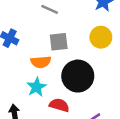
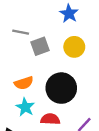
gray square: (59, 42) -> (40, 46), moved

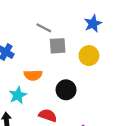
black circle: (61, 88) -> (66, 90), size x0.7
cyan star: (25, 107) -> (18, 95), moved

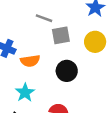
orange semicircle: (33, 75) -> (30, 61), moved
black circle: (66, 90) -> (67, 71), moved

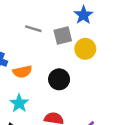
gray square: (61, 35) -> (63, 36), moved

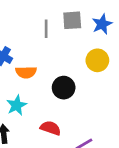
gray line: (33, 29) -> (46, 29), turned 63
gray square: (63, 36) -> (72, 20), moved

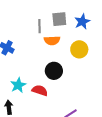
orange semicircle: (26, 72) -> (52, 40), moved
red semicircle: (51, 128) -> (40, 90), moved

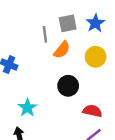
orange semicircle: (52, 40) -> (62, 50), turned -42
red semicircle: (40, 90) -> (92, 111), moved

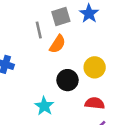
yellow circle: (96, 57) -> (95, 67), moved
cyan star: (27, 108) -> (44, 106), moved

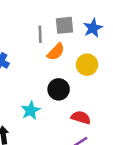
yellow circle: (95, 67) -> (87, 65), moved

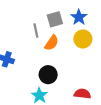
yellow circle: (87, 65) -> (83, 39), moved
black circle: (59, 89) -> (48, 75), moved

